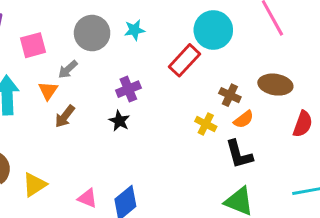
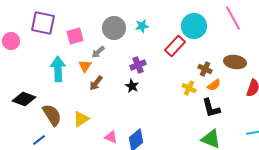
yellow triangle: (34, 185) -> (81, 119), moved

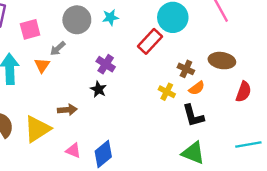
purple cross: (138, 65) -> (106, 64), turned -35
brown arrow: (96, 83) -> (67, 110), moved, turned -133
yellow triangle: (81, 119) -> (37, 129), size x1.4

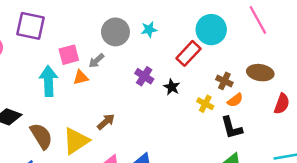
pink square: (30, 29) -> (69, 55), moved
orange triangle: (42, 65) -> (81, 77), turned 42
black star: (98, 89) -> (172, 87), moved
brown arrow: (67, 110) -> (106, 122), turned -36

